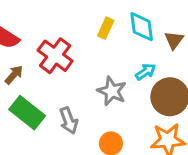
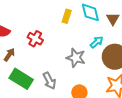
red cross: (55, 56) -> (35, 39), size x0.7

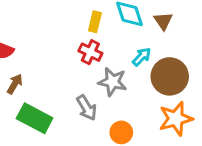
red cross: (35, 39) -> (90, 52), moved
gray arrow: (49, 81) -> (87, 108), moved

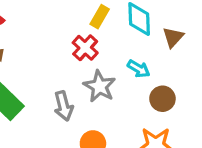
cyan arrow: (142, 57) -> (139, 69), turned 60
brown circle: (170, 76) -> (162, 99), size x0.6

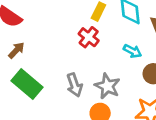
gray star: (100, 86) -> (107, 86), moved

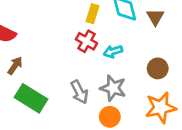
cyan arrow: (132, 51) -> (113, 51), moved, turned 144

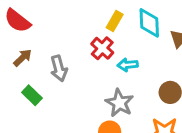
gray arrow: (79, 92) -> (59, 68), moved
green rectangle: (31, 98) -> (32, 95), size x0.6

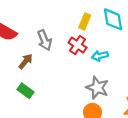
brown arrow: (23, 58) -> (26, 61), moved
gray arrow: (59, 68) -> (45, 40), moved

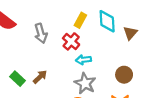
cyan arrow: (100, 56) -> (83, 60), moved
brown arrow: (26, 61) -> (40, 77), moved

